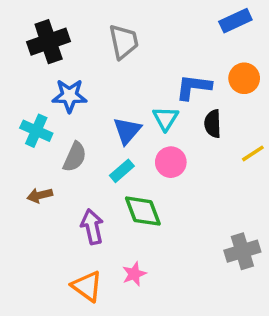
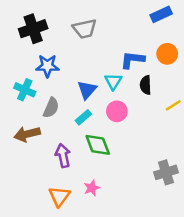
gray trapezoid: (124, 42) -> (85, 29), turned 90
brown arrow: (40, 195) -> (27, 134), size x1.5
orange triangle: (87, 286) -> (59, 196), turned 30

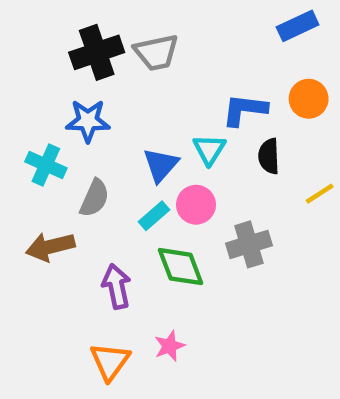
black cross: (33, 29) -> (97, 52), moved
pink circle: (117, 111) -> (196, 205), moved
gray cross: (166, 172) -> (249, 244), moved

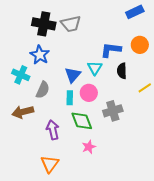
black cross: (97, 52) -> (44, 24), turned 30
blue star: (88, 121) -> (40, 55), turned 30
cyan rectangle: (154, 216) -> (70, 98), turned -48
pink star: (170, 346) -> (89, 147), moved

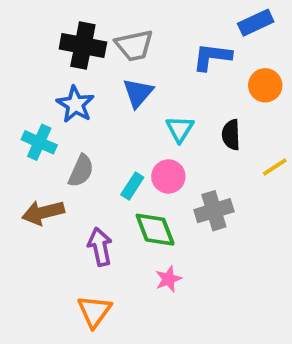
blue L-shape: (111, 50) -> (212, 57), moved
blue triangle: (73, 75) -> (138, 93), moved
cyan rectangle: (70, 98) -> (132, 186), turned 32

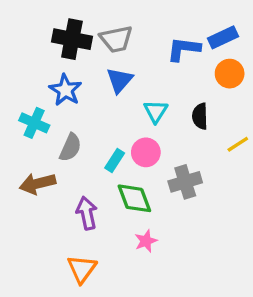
blue rectangle: (256, 23) -> (223, 37), moved

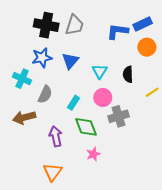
gray trapezoid: (116, 39) -> (74, 25), turned -60
blue triangle: (120, 80) -> (70, 61), moved
blue star: (65, 90) -> (42, 58), turned 30
pink circle: (146, 152) -> (103, 97), moved

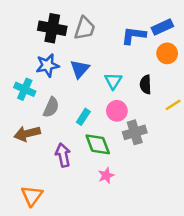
orange triangle: (52, 172) -> (32, 196), moved

